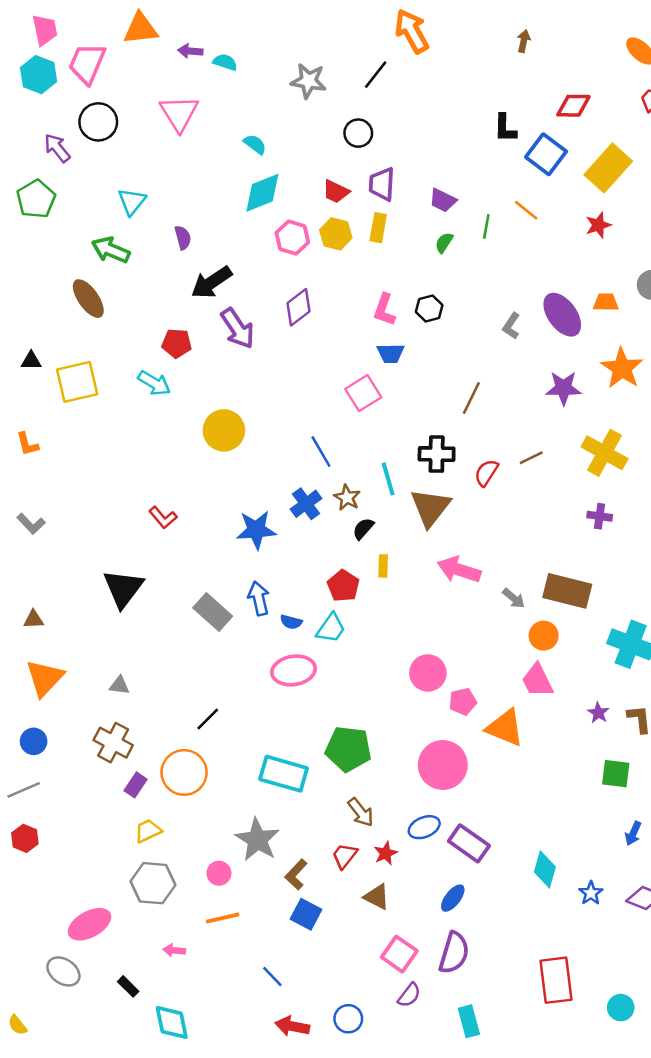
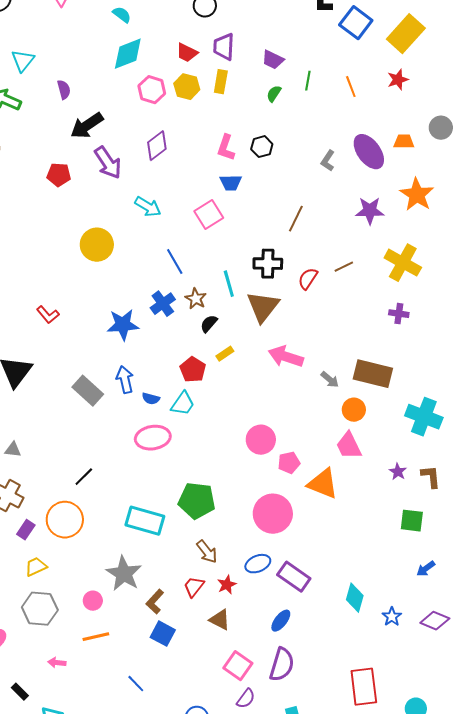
orange line: (526, 210) -> (351, 87), moved, turned 30
cyan arrow: (154, 383) -> (148, 207), moved
yellow rectangle: (383, 566) -> (225, 354), turned 54
blue arrow: (633, 833) -> (426, 569), turned 30

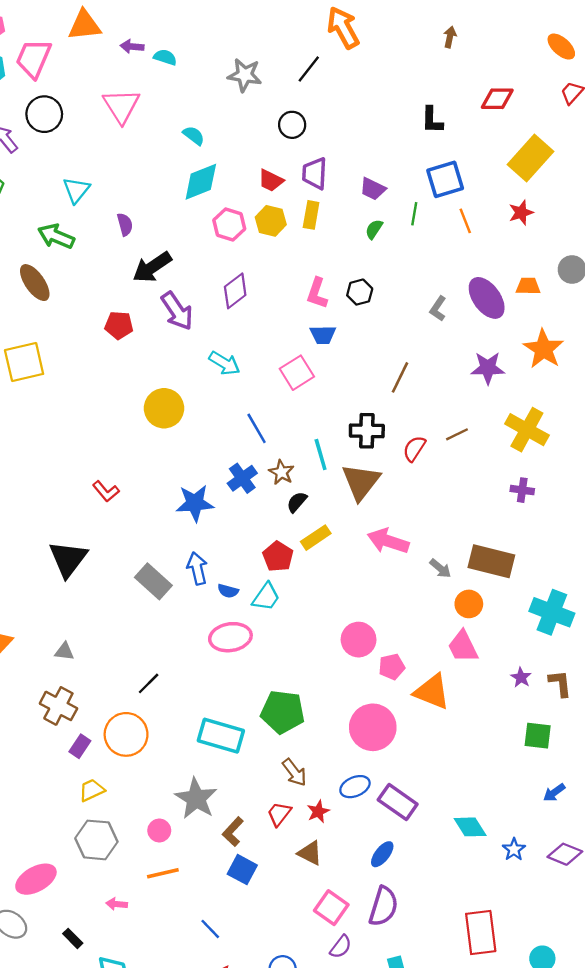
blue square: (356, 23) -> (445, 179), moved, turned 36
yellow rectangle: (225, 354) -> (316, 538), size x1.4
cyan diamond: (355, 598) -> (470, 827), turned -48

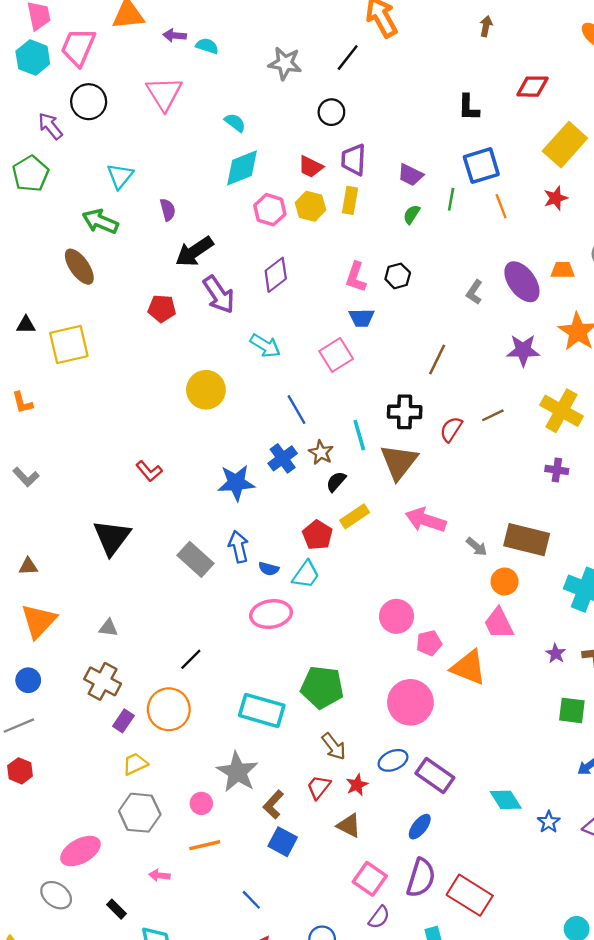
red rectangle: (481, 932) -> (470, 895), moved, turned -51

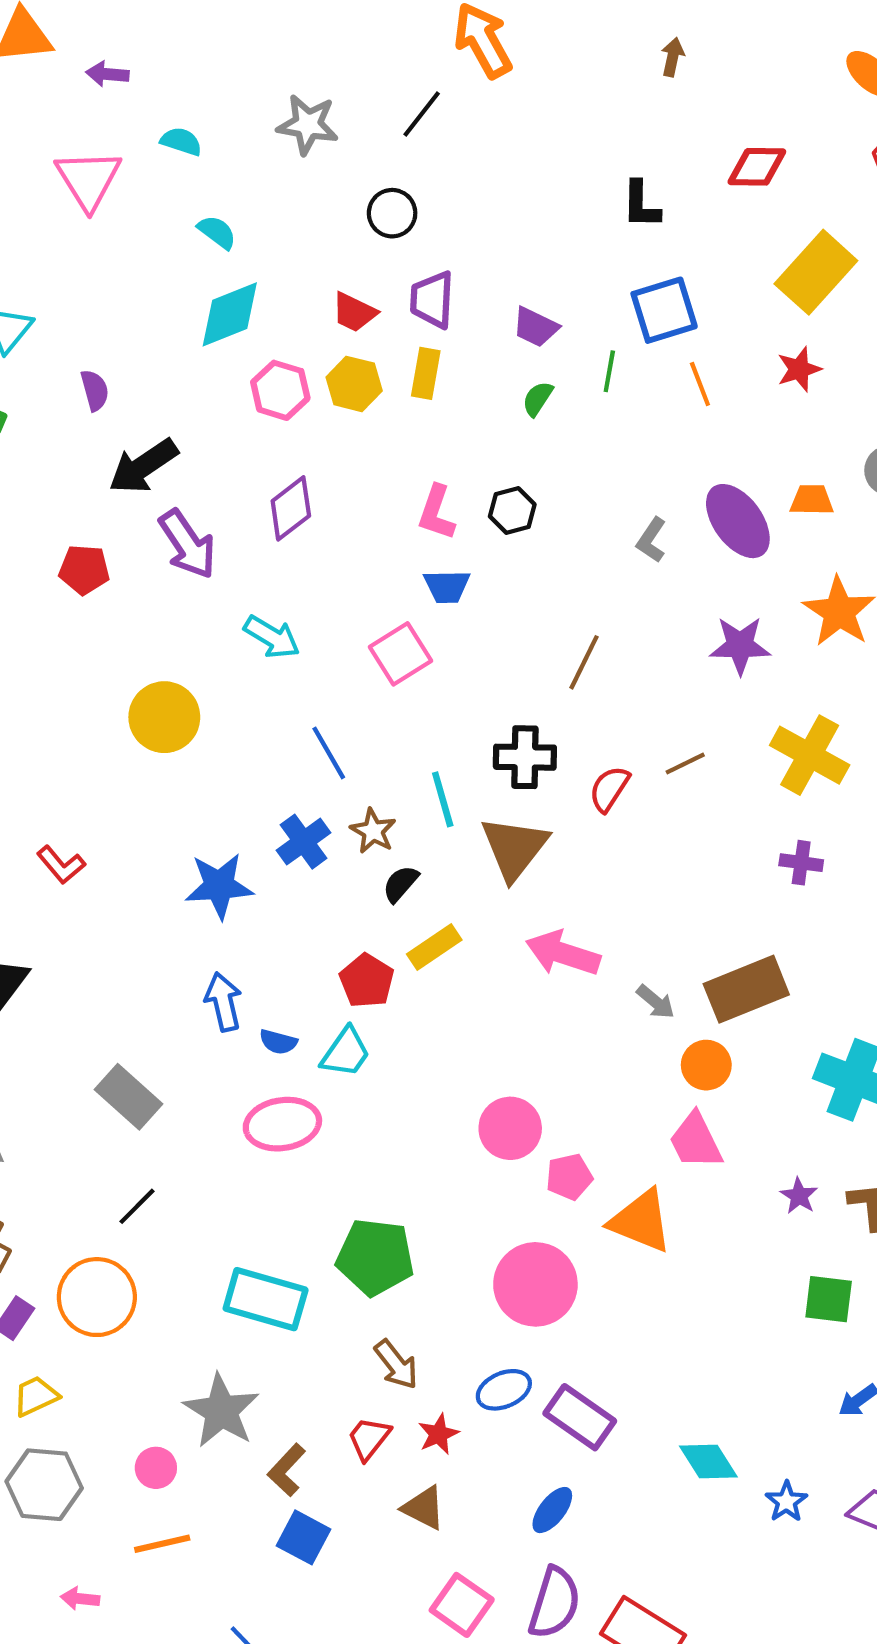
cyan semicircle: (207, 46) -> (181, 141), moved
brown rectangle: (527, 540) -> (746, 989), turned -36
gray rectangle: (196, 559) -> (128, 1097), moved

